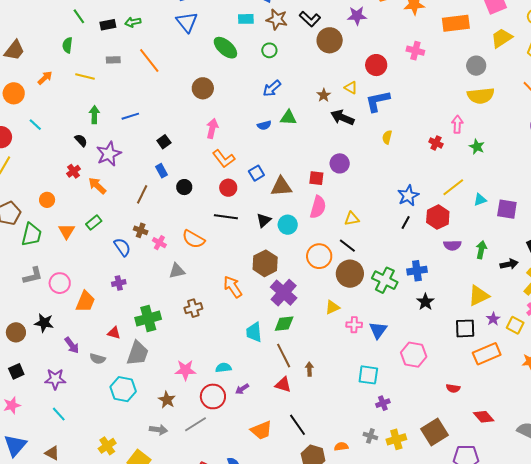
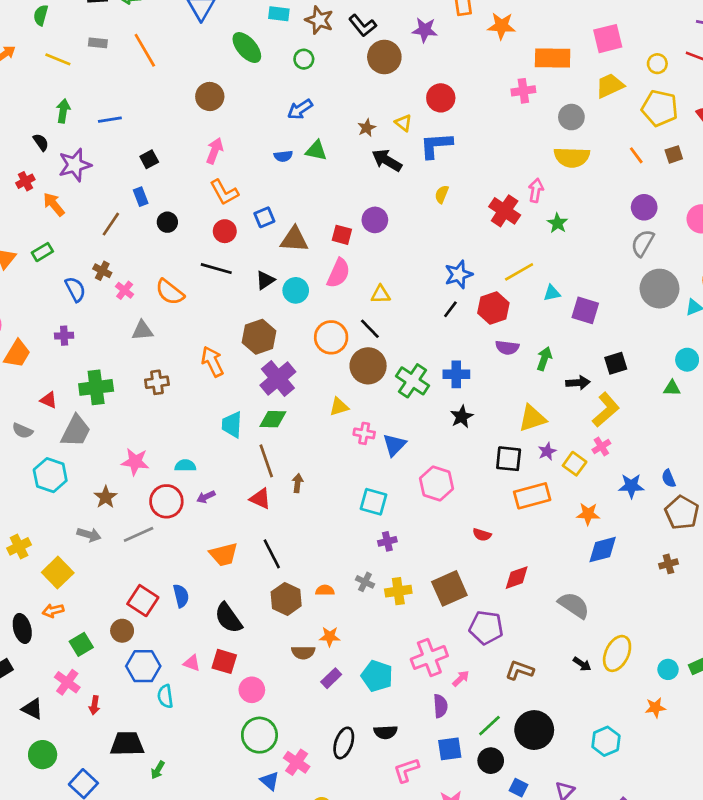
pink cross: (415, 51) -> (523, 91), moved, turned -30
red cross: (436, 143) -> (505, 211), size x1.6
red diamond: (484, 417) -> (517, 578), turned -75

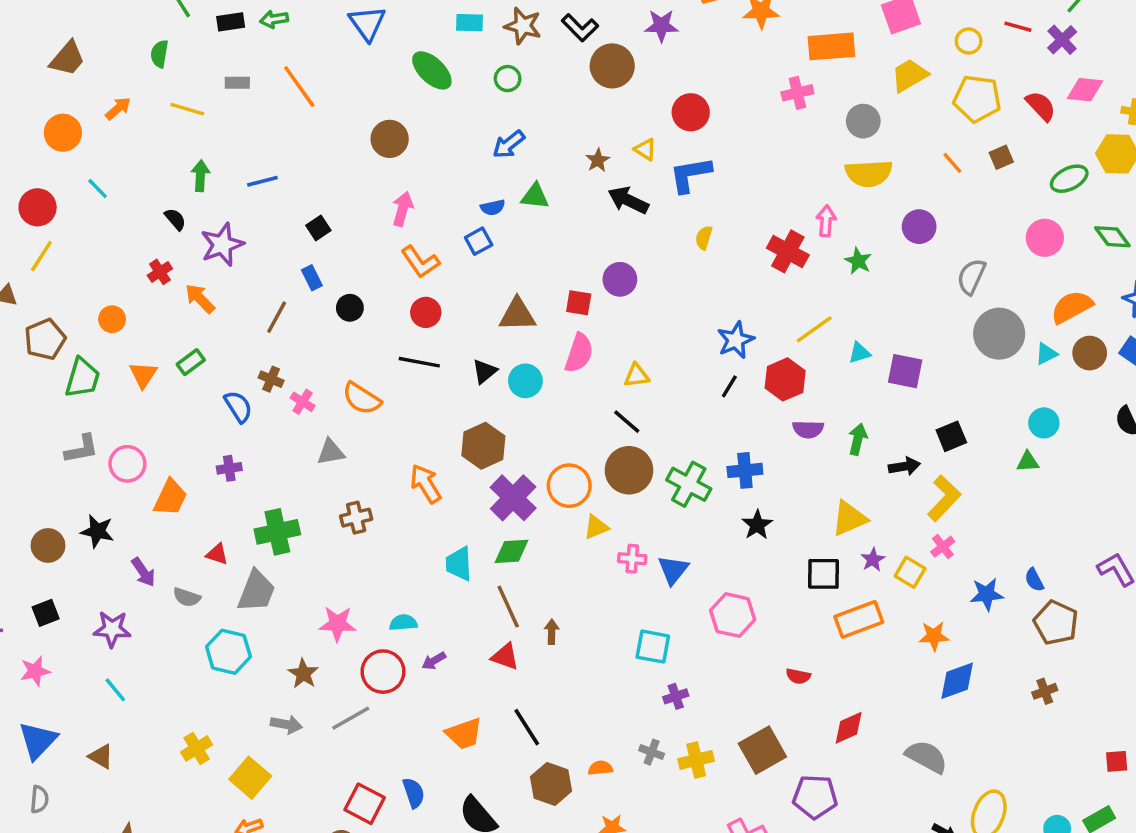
purple circle: (644, 207) -> (919, 227), moved
blue square: (264, 217) -> (479, 241), moved
orange circle: (331, 337) -> (569, 486), moved

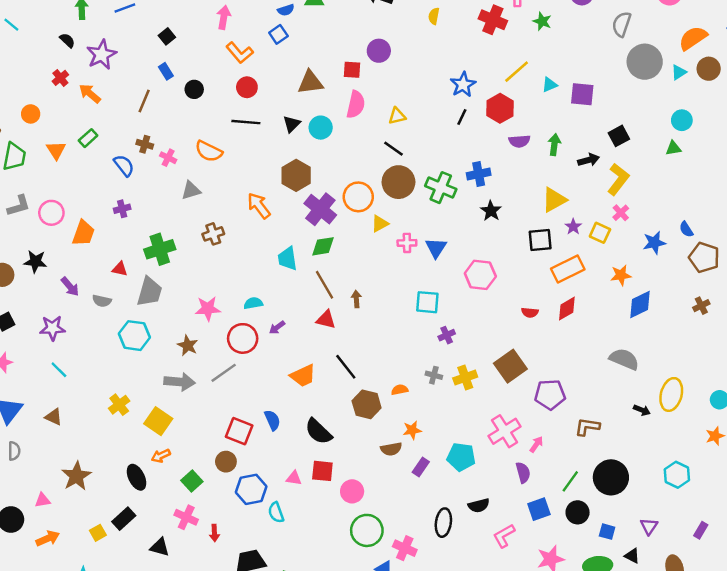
gray arrow: (286, 725) -> (180, 382), size x1.4
red diamond: (849, 728) -> (567, 309), moved

